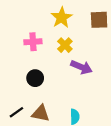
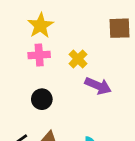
yellow star: (62, 18) -> (40, 26), moved

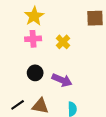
purple arrow: (98, 86) -> (62, 80), moved

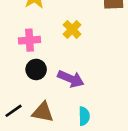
pink cross: (33, 39) -> (29, 40), moved

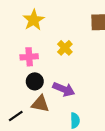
brown triangle: (43, 112) -> (40, 104), moved

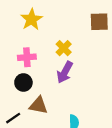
black circle: (35, 81) -> (23, 82), moved
purple arrow: (64, 89) -> (65, 72), moved, turned 95

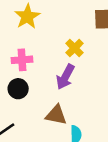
yellow cross: (64, 48) -> (75, 48), moved
brown triangle: (38, 105) -> (56, 115), moved

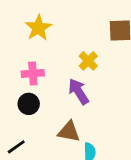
purple arrow: (65, 77) -> (79, 91), turned 120

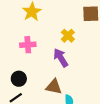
black circle: (29, 104) -> (19, 79), moved

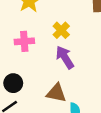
yellow cross: (68, 36) -> (61, 30), moved

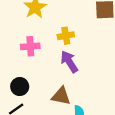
yellow cross: (61, 30) -> (66, 36), turned 35

